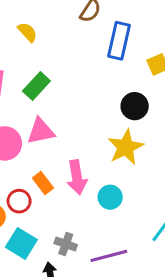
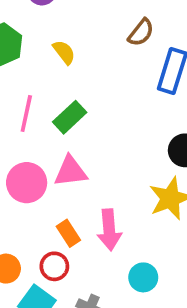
cyan circle: (110, 197) -> (143, 277), moved
red circle: (19, 201) -> (54, 266), moved

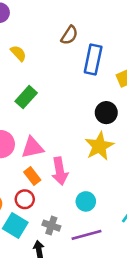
pink triangle: (71, 171) -> (32, 148), moved

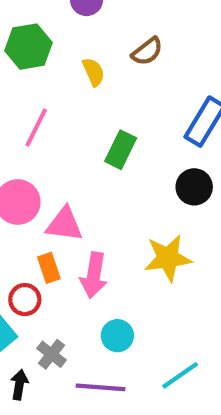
brown semicircle: (69, 35) -> (147, 51), moved
green rectangle: (26, 97) -> (121, 150), moved, turned -35
black circle: (106, 113) -> (194, 187), moved

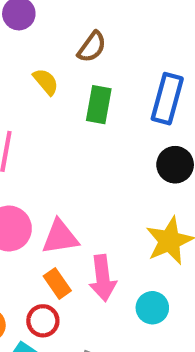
green rectangle: (121, 150) -> (99, 105), moved
cyan circle: (117, 336) -> (152, 308), moved

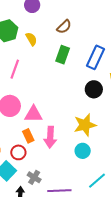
yellow semicircle: (46, 82) -> (31, 39), moved
cyan circle: (152, 308) -> (83, 151), moved

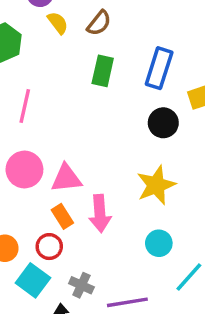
yellow semicircle: (31, 39) -> (58, 23), moved
cyan circle: (83, 151) -> (159, 243), moved

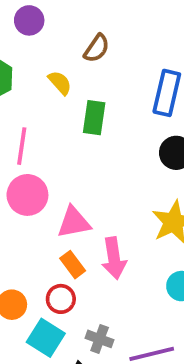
yellow semicircle: (58, 23) -> (60, 83), moved
green rectangle: (103, 71) -> (94, 118), moved
pink circle: (24, 170) -> (27, 195), moved

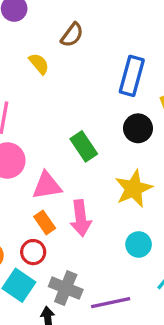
green rectangle: (94, 118) -> (84, 146), moved, turned -44
gray cross: (100, 339) -> (66, 288), size x1.4

